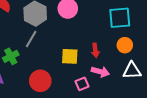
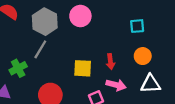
cyan square: (120, 18) -> (137, 26), size x0.6

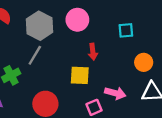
cyan square: (137, 26) -> (126, 30), moved
red arrow: (110, 62) -> (93, 52), moved

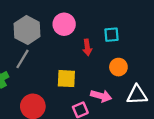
red arrow: (93, 52) -> (87, 47), moved
orange circle: (144, 62) -> (118, 67), moved

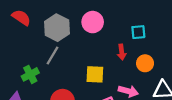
red arrow: (87, 47) -> (122, 52), moved

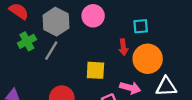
orange circle: (145, 63) -> (148, 59), size x1.6
green cross: (30, 74) -> (27, 41), moved

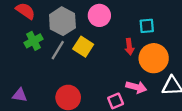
yellow square: (95, 70) -> (83, 47), moved, turned 30

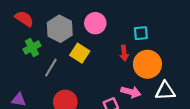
gray line: (58, 50) -> (51, 68), moved

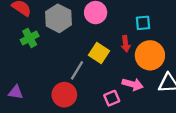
yellow square: (80, 53) -> (99, 53), moved
gray line: (51, 68) -> (77, 70), moved

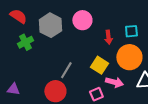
cyan square: (143, 23) -> (131, 31), moved
red arrow: (126, 44) -> (108, 37), moved
yellow square: (99, 53) -> (99, 65), moved

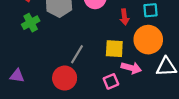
yellow square: (99, 65) -> (114, 49), turned -30

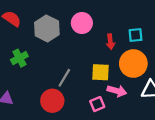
green cross: (31, 23) -> (19, 58), moved

